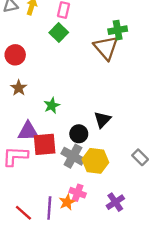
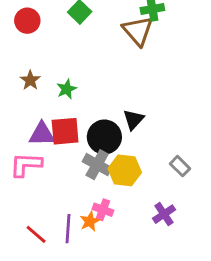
red circle: (15, 55) -> (27, 21), moved
green star: (52, 106) -> (67, 89), moved
black circle: (79, 134) -> (104, 137), size x1.5
red square: (45, 144) -> (65, 131), moved
purple cross: (115, 202) -> (164, 214), moved

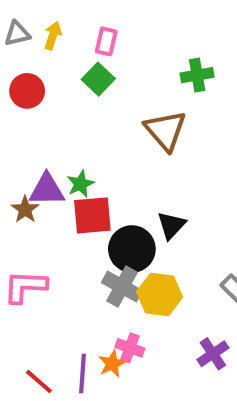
brown triangle: (138, 31) -> (165, 130), moved
brown star: (30, 80) -> (25, 209), moved
red square: (65, 131) -> (92, 215), moved
purple triangle: (42, 134) -> (47, 190), moved

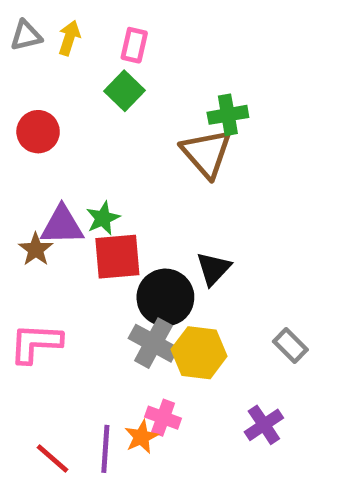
green cross: (197, 75) -> (228, 115), moved
red circle: (27, 91) -> (38, 132), moved

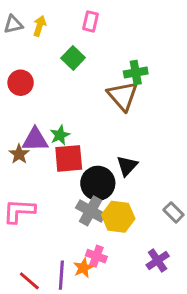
pink rectangle: (134, 45) -> (91, 21), moved

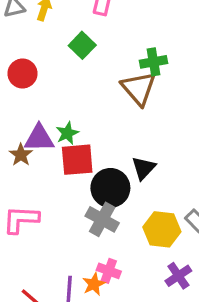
yellow hexagon: (118, 217) -> (162, 229), moved

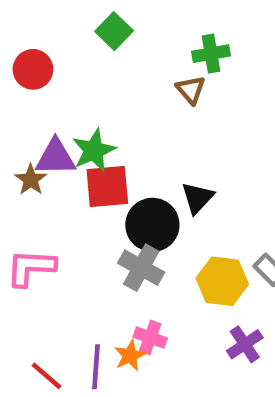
brown triangle: (139, 88) -> (191, 90), size x0.6
green star: (67, 133) -> (94, 150), size x1.4

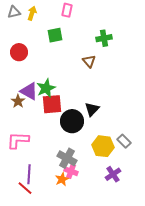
green square: (114, 31) -> (55, 35), turned 35
green cross: (211, 54) -> (104, 38), moved
purple triangle: (55, 157) -> (29, 91), turned 30
gray cross: (141, 268) -> (67, 158), moved
purple line: (96, 367) -> (29, 174), moved

